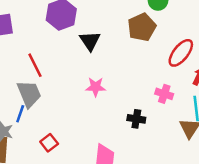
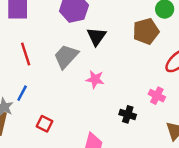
red line: (35, 65) -> (26, 54), moved
gray trapezoid: (29, 94) -> (66, 56), moved, turned -124
red square: (49, 143) -> (44, 124), turned -35

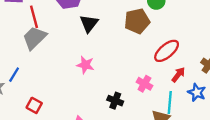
red line: (26, 54) -> (34, 17), moved
gray trapezoid: (66, 56) -> (34, 38), moved

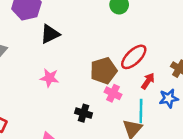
brown pentagon: (137, 21) -> (104, 71), moved
black triangle: (89, 23) -> (50, 34), turned 30
blue star: (197, 92) -> (169, 98), turned -30

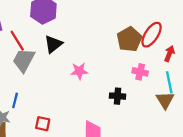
black triangle: (50, 34) -> (53, 44), moved
brown pentagon: (104, 71) -> (129, 39), moved

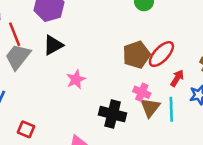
pink star: (79, 71) -> (76, 79), turned -30
black cross: (118, 96) -> (113, 114), size x1.5
brown triangle: (165, 100) -> (150, 107), moved

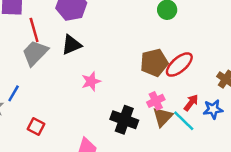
red arrow: (177, 78) -> (191, 103), moved
pink cross: (142, 92) -> (156, 101), turned 35
cyan line: (171, 109) -> (184, 121), turned -50

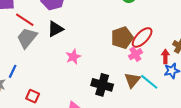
red line: (34, 30) -> (25, 20), turned -36
pink cross: (156, 101) -> (135, 54), moved
red arrow: (191, 103) -> (165, 56), moved, turned -32

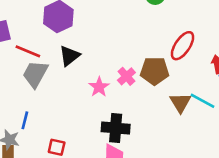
brown pentagon: (122, 38) -> (155, 71), moved, turned 30
pink cross: (135, 54) -> (126, 76), moved
black cross: (102, 85) -> (116, 128), moved

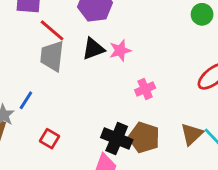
brown pentagon: (155, 71) -> (144, 137), moved
gray trapezoid: (35, 74) -> (52, 56), turned -40
pink star: (99, 87) -> (120, 50), moved

